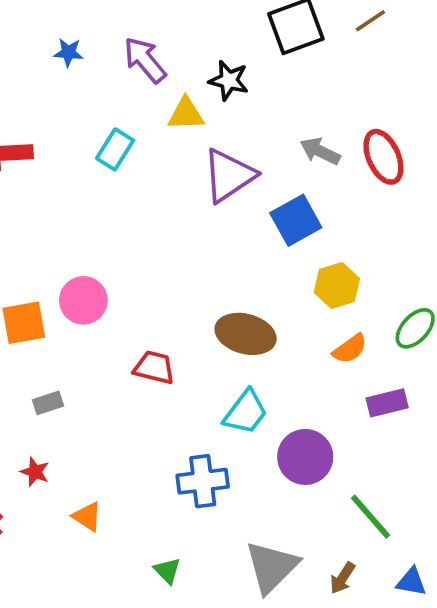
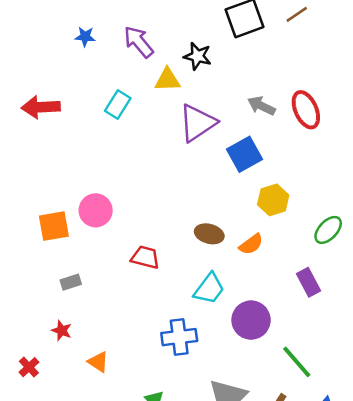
brown ellipse: (246, 334) -> (209, 234), size x0.7
orange semicircle: (350, 349) -> (251, 244), moved
purple rectangle: (387, 403) -> (309, 282), turned 76

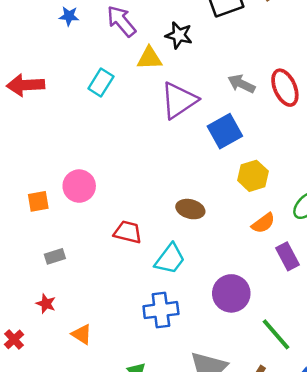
orange square: (54, 226) -> (38, 201), size x0.7
orange semicircle: (251, 244) -> (263, 223), moved
cyan trapezoid: (209, 289) -> (170, 259), moved

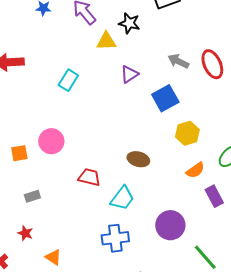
cyan rectangle: (101, 83) -> (68, 80), moved
purple triangle: (179, 100) -> (129, 74), size x0.6

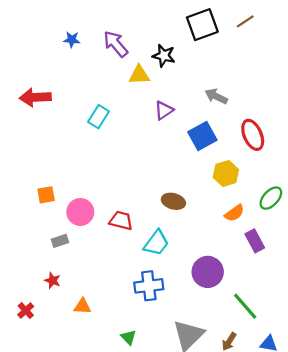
red ellipse: (212, 64) -> (253, 135), moved
pink circle: (51, 141) -> (80, 212), moved
orange triangle: (53, 257) -> (82, 306), turned -30

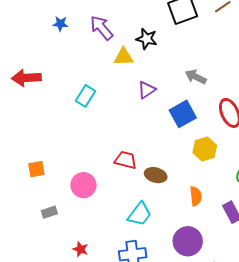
pink circle: (80, 212) -> (83, 185), moved
orange semicircle: (234, 213) -> (196, 196), moved, turned -60
red trapezoid: (121, 221) -> (126, 160), moved
red star: (52, 281) -> (80, 249), moved

